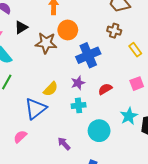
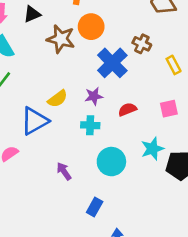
brown cross: (114, 31) -> (142, 44), moved
blue cross: (88, 55) -> (112, 63), turned -30

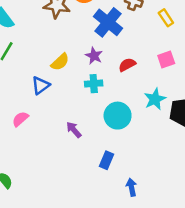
purple star: (94, 96) -> (94, 56), turned -30
blue triangle: (35, 121) -> (41, 85), size x0.7

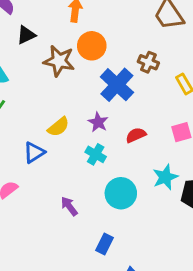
cyan cross: (94, 84) -> (96, 154), turned 30

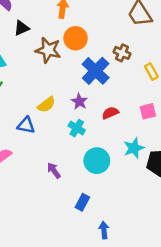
blue triangle: (34, 152) -> (26, 125), turned 42

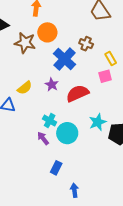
pink square: (148, 111) -> (105, 76), moved
red semicircle: (110, 113) -> (77, 93), size x1.6
cyan cross: (77, 128) -> (50, 121), moved
purple arrow: (54, 170) -> (43, 138), moved

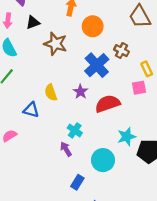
orange circle: (47, 32) -> (93, 26), moved
yellow semicircle: (25, 88) -> (51, 93), turned 105
cyan circle: (67, 133) -> (103, 160), moved

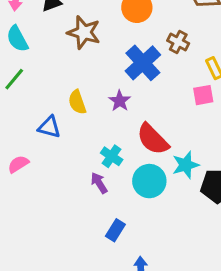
red semicircle: (108, 104) -> (153, 139), moved, turned -115
cyan circle: (103, 160) -> (149, 181), moved

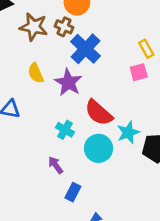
brown cross: (178, 42) -> (64, 27), moved
purple star: (120, 101) -> (68, 82), size x1.5
yellow semicircle: (77, 102) -> (36, 73), moved
purple arrow: (99, 183) -> (56, 165), moved

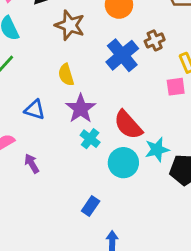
brown cross: (64, 27) -> (155, 40), moved, turned 36
purple star: (68, 82) -> (81, 109), moved
purple arrow: (56, 165) -> (32, 164), moved

